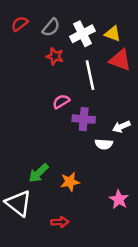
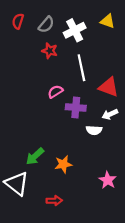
red semicircle: (20, 24) -> (18, 21), turned -35
yellow triangle: (113, 34) -> (108, 21), moved
red triangle: (120, 60) -> (109, 87), moved

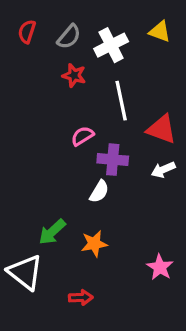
white semicircle: (94, 130) -> (99, 192), moved, turned -63

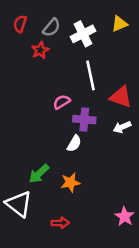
yellow triangle: (160, 32) -> (120, 24), turned -42
red star: (74, 75) -> (40, 50), moved, turned 30
pink star: (160, 267) -> (125, 217), moved

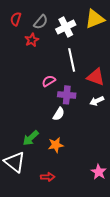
yellow triangle: (120, 24) -> (95, 19), size x1.5

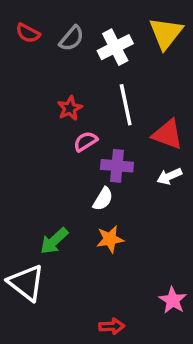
red semicircle: (16, 19) -> (28, 33), turned -80
yellow triangle: (95, 19) -> (166, 33), turned -30
red star: (32, 40) -> (70, 108), moved
orange star: (56, 145) -> (110, 239), moved
red arrow: (48, 177) -> (112, 326), moved

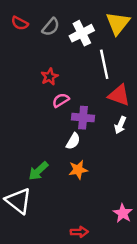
white line: (126, 105) -> (104, 64), moved
white arrow: (169, 176) -> (120, 125), turned -42

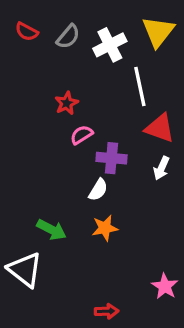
green arrow: (38, 171) -> (52, 230), turned -110

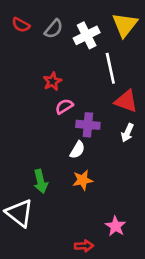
green arrow: (52, 230) -> (41, 181), turned 50
pink star: (165, 286) -> (116, 226), moved

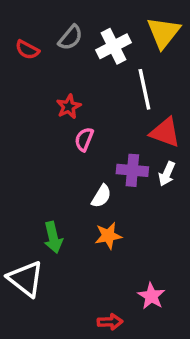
red semicircle: (21, 25) -> (27, 50), moved
pink semicircle: (64, 106) -> (84, 139), turned -36
purple cross: (88, 125) -> (132, 170), moved

